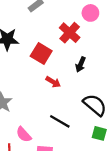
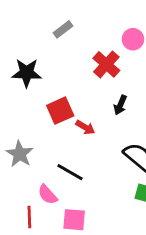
red square: (41, 53) -> (60, 111), moved, turned 35
black line: (60, 121) -> (70, 172), moved

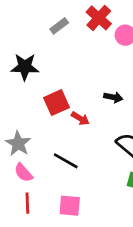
red cross: (106, 64) -> (99, 18), moved
black arrow: (120, 105) -> (113, 97), turned -102
pink semicircle: (48, 195) -> (23, 173), moved

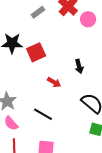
black arrow: (113, 97) -> (79, 66), turned 64
red square: (56, 103) -> (36, 52), moved

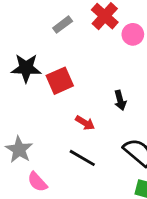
black line: (43, 114) -> (82, 158), moved
pink semicircle: (11, 123) -> (37, 182), moved

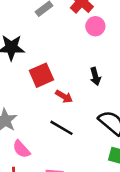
pink circle: (133, 34) -> (95, 26), moved
red square: (60, 81) -> (41, 75), moved

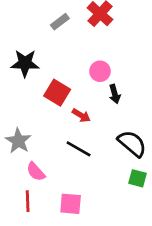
pink circle: (95, 26) -> (100, 71), moved
red square: (41, 75) -> (57, 93), turned -35

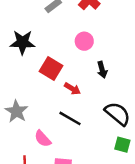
pink circle: (100, 71) -> (84, 41), moved
pink semicircle: (36, 172) -> (43, 139), moved

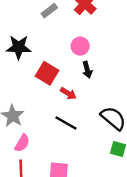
black arrow: (102, 70) -> (87, 70), moved
pink semicircle: (43, 139) -> (22, 143), moved, turned -108

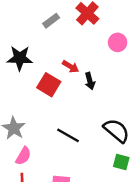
pink circle: (80, 46) -> (118, 42), moved
red arrow: (68, 93) -> (70, 67), moved

